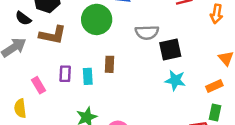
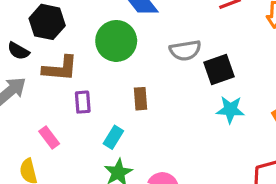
purple rectangle: (65, 74) -> (83, 102), moved
cyan rectangle: (88, 76) -> (113, 137), moved, turned 42

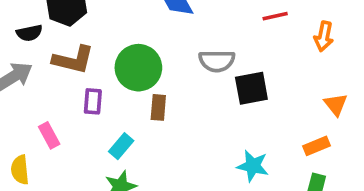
green circle: (116, 41) -> (138, 68), moved
black semicircle: (18, 51) -> (29, 33), turned -50
cyan star: (230, 110) -> (253, 166), moved

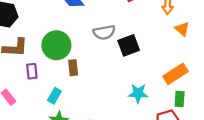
orange triangle: (336, 105) -> (182, 29), moved
orange rectangle: (317, 146) -> (175, 74), size x1.5

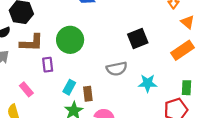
gray semicircle: (104, 32) -> (117, 69), moved
brown rectangle: (73, 68) -> (88, 94), moved
orange rectangle: (175, 74) -> (182, 50), moved

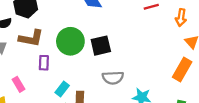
black square: (138, 39) -> (101, 46), moved
orange rectangle: (182, 50) -> (182, 70), turned -35

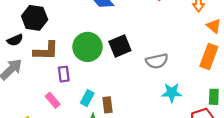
gray semicircle: (113, 78) -> (157, 61), moved
pink rectangle: (18, 84) -> (53, 100), moved

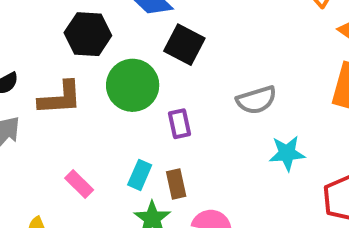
black hexagon: (35, 18) -> (88, 34), moved
black square: (120, 46) -> (184, 45), moved, turned -35
purple rectangle: (64, 74) -> (180, 124), moved

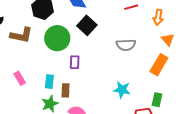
gray semicircle: (256, 100) -> (126, 45), moved
cyan rectangle: (140, 175) -> (49, 82), turned -32

